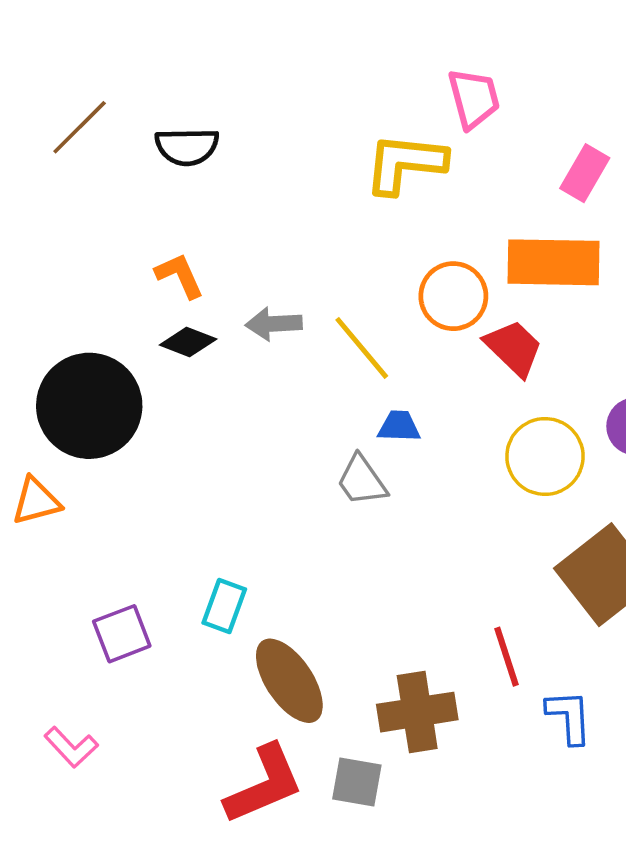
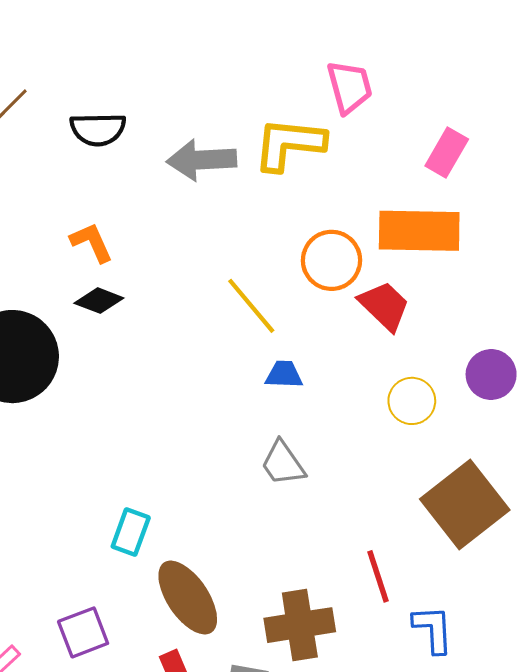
gray arrow: (274, 324) -> (201, 160), moved, size x1.4
yellow circle: (545, 456) -> (412, 401), size x0.7
gray trapezoid: (362, 481) -> (283, 463), moved
purple square: (122, 634) -> (83, 632), moved

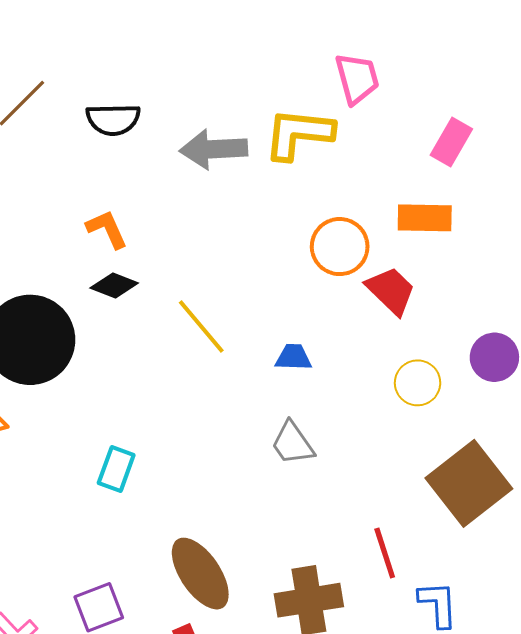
orange rectangle: (419, 231) -> (425, 218), size x0.7
yellow line: (251, 306) -> (201, 327), moved
cyan rectangle: (131, 532) -> (116, 469), moved

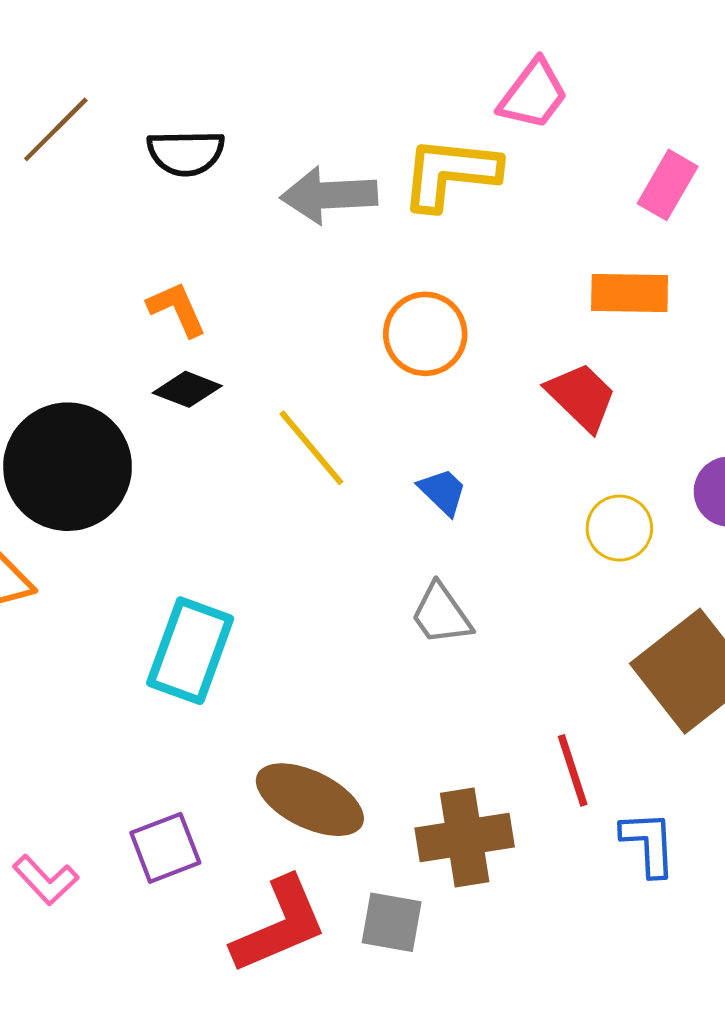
pink trapezoid: (357, 78) -> (533, 94), turned 52
orange circle: (340, 247) -> (425, 334), moved
blue trapezoid: (294, 357) -> (443, 492), turned 42
cyan rectangle: (116, 469) -> (190, 651), size x1.6
brown ellipse: (200, 574) -> (310, 800), turned -30

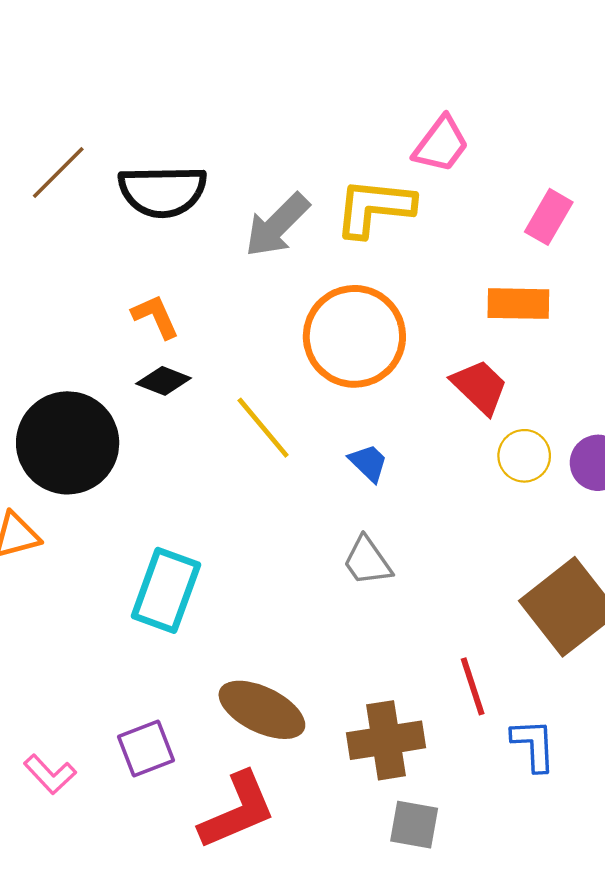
black semicircle: (186, 153) -> (162, 191), size x1.4
gray arrow: (329, 195) -> (277, 225), turned -42
orange circle: (425, 334) -> (354, 336), size x1.5
yellow circle: (619, 528) -> (524, 456), moved
gray square: (392, 922) -> (414, 825), moved

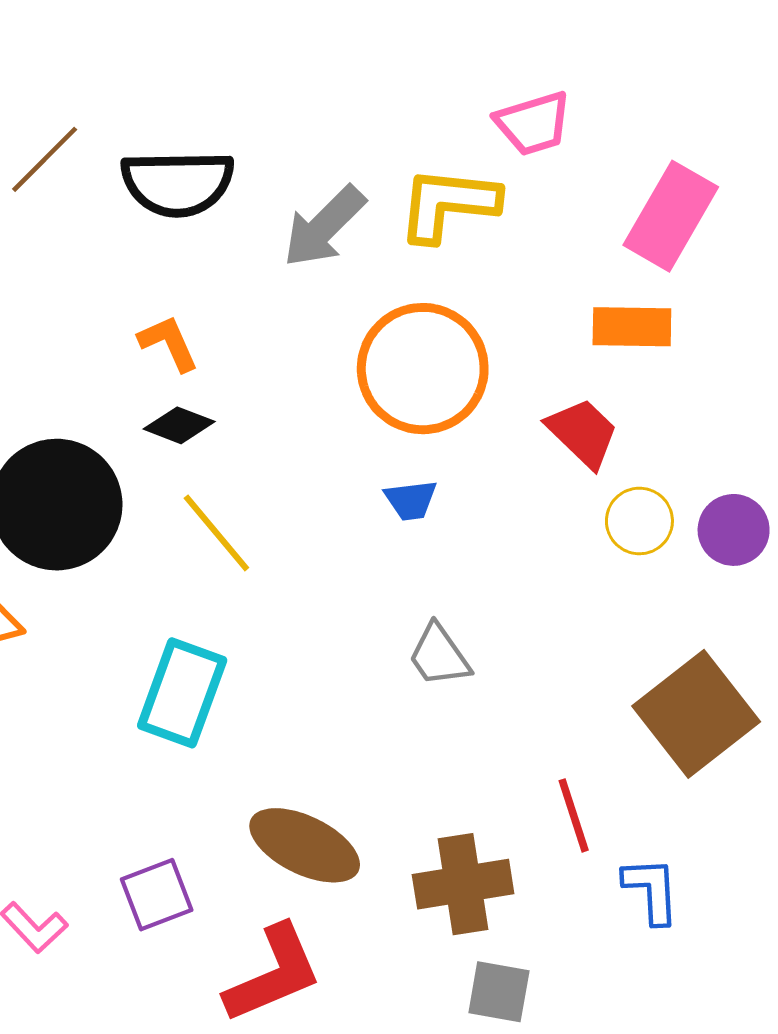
pink trapezoid: (441, 144) -> (533, 123), turned 36
pink rectangle: (549, 217) -> (671, 216), size x1.5
yellow line: (263, 428) -> (216, 533), moved
blue trapezoid: (368, 463) -> (411, 500), moved, turned 129

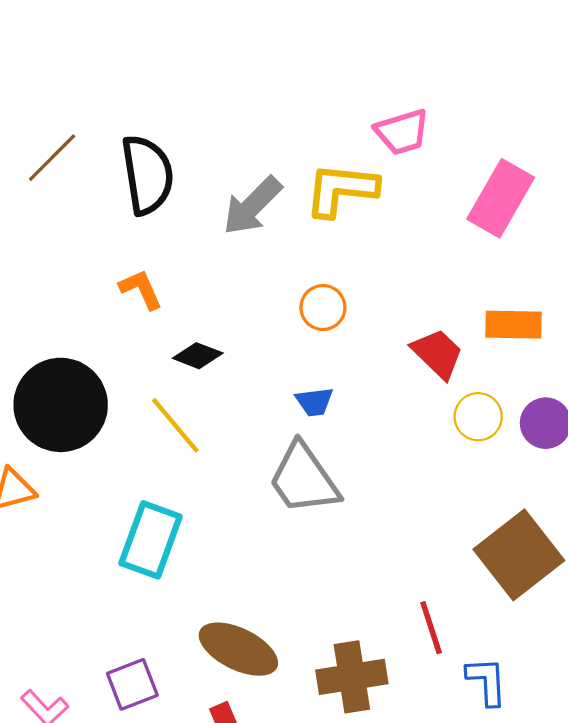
black semicircle: (178, 183) -> (147, 175), turned -98
orange rectangle: (632, 327) -> (514, 325), moved
orange circle: (423, 369) -> (323, 307), size x0.5
black diamond: (179, 425) -> (198, 356), moved
gray trapezoid: (439, 655) -> (304, 479), moved, size x1.6

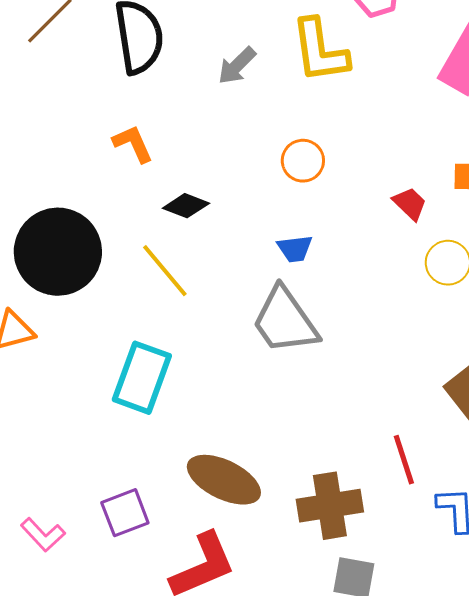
yellow L-shape: (341, 190) -> (320, 51), turned -104
gray arrow: (252, 206) -> (237, 66), size x0.7
red trapezoid: (437, 354) -> (410, 204), size x0.7

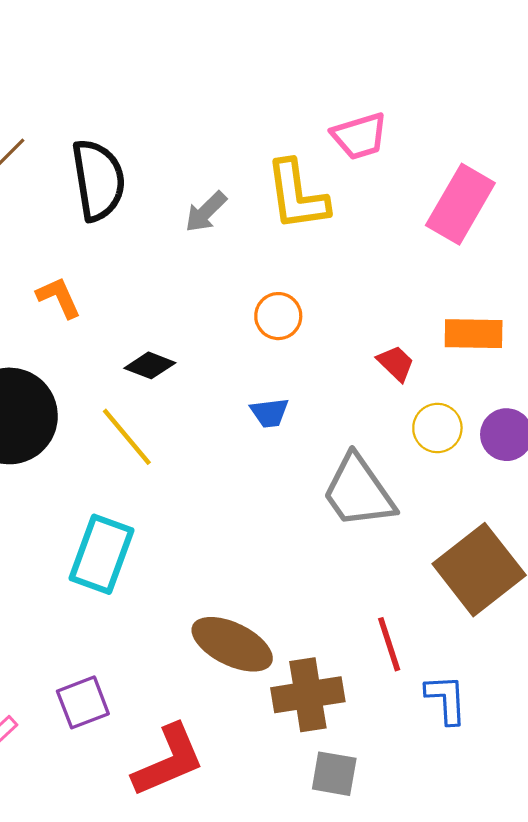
orange L-shape: (133, 144) -> (59, 297), moved
gray trapezoid: (285, 321) -> (358, 492), moved
brown ellipse: (224, 480) -> (232, 644), moved

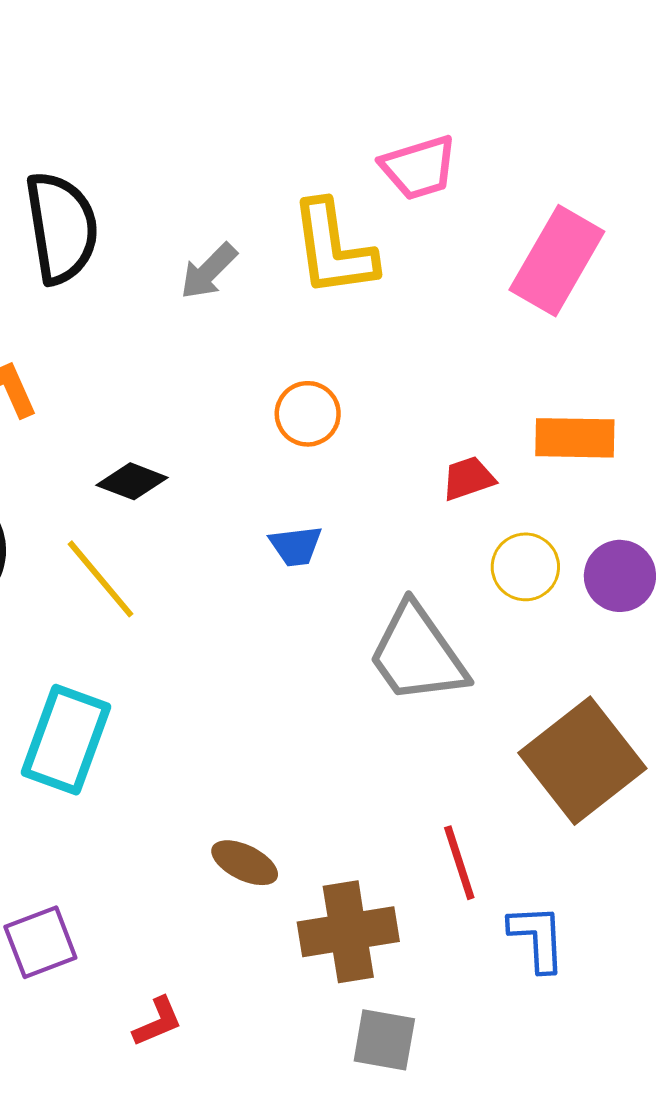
red trapezoid: (396, 363) -> (468, 478), turned -63
brown ellipse: (232, 644) -> (245, 863), size x0.6
red L-shape: (169, 761) -> (158, 1022), size x0.5

